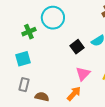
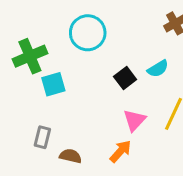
green cross: (29, 32) -> (30, 56), moved, size x1.5
cyan square: (23, 59) -> (53, 84), moved

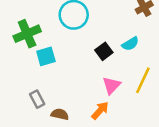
gray rectangle: (42, 137) -> (37, 99), turned -42

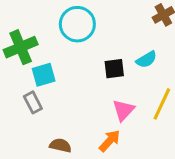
black square: (104, 51) -> (114, 69), turned 30
gray rectangle: (37, 99) -> (33, 102), moved

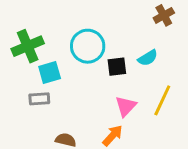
cyan circle: (77, 24) -> (88, 46), moved
gray rectangle: (33, 102) -> (39, 99), turned -66

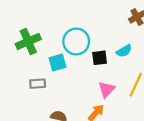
cyan square: (50, 73) -> (57, 63), moved

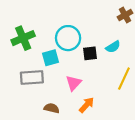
gray rectangle: (38, 84) -> (32, 77), size x1.5
pink triangle: (107, 89) -> (74, 83), moved

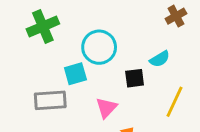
green cross: (23, 38) -> (43, 26), moved
black square: (90, 53) -> (135, 78), moved

